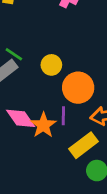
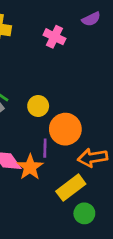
purple line: (63, 116) -> (45, 148), moved

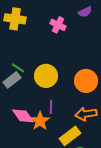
yellow circle: (38, 106) -> (46, 76), size x1.5
orange circle: (65, 129) -> (86, 81), moved

